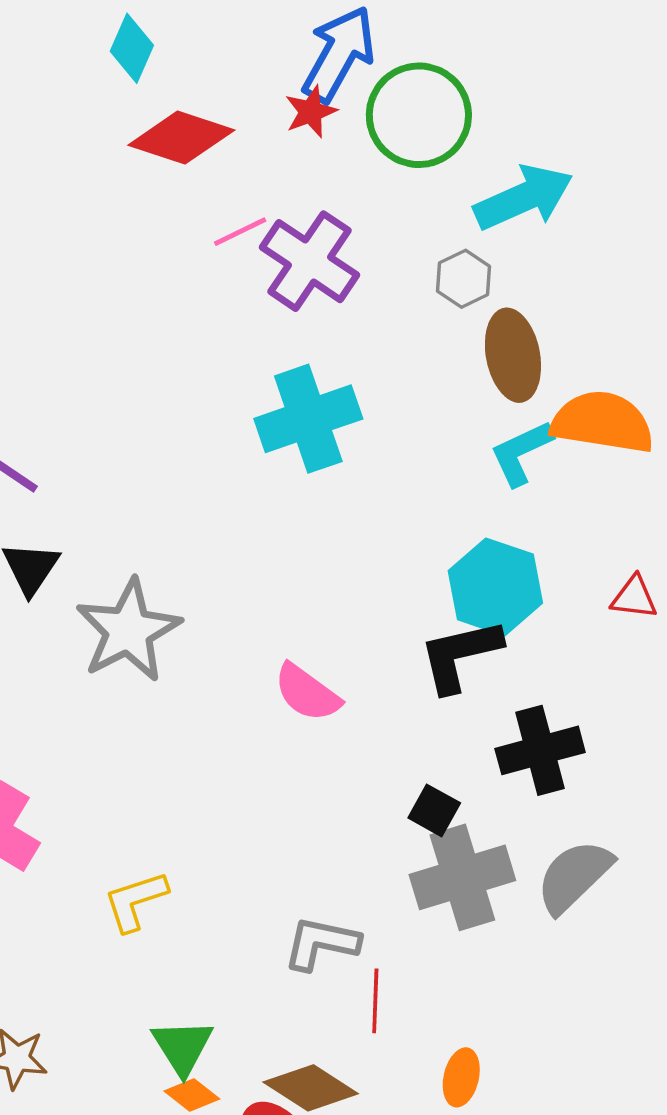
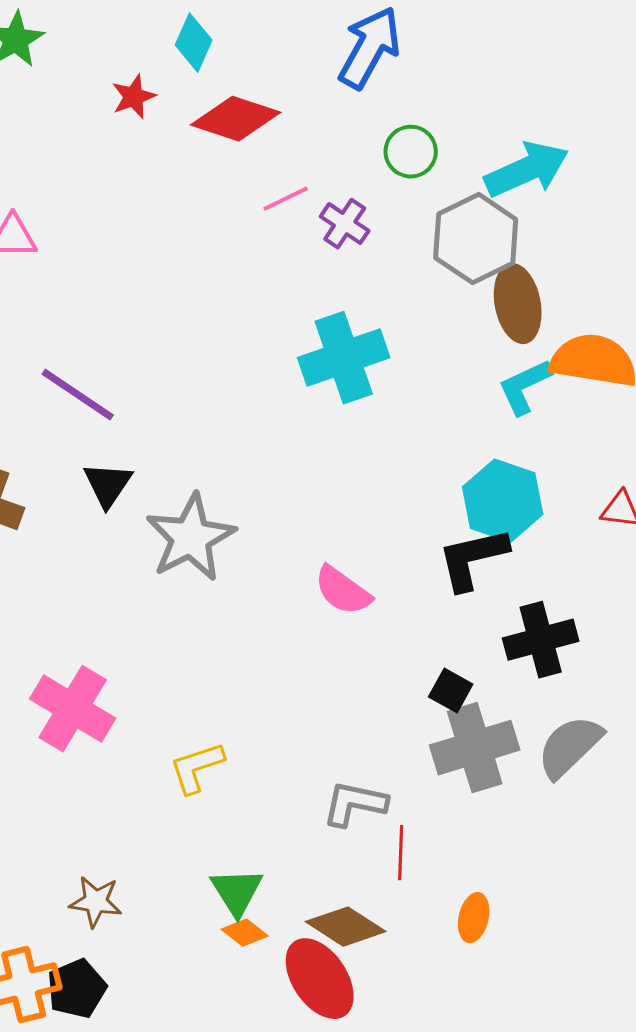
red star: (311, 112) -> (134, 97), moved
green circle: (419, 115) -> (411, 152), moved, size x0.6
purple cross: (309, 261) -> (345, 224), size x0.6
gray hexagon: (464, 279) -> (476, 239), size x1.8

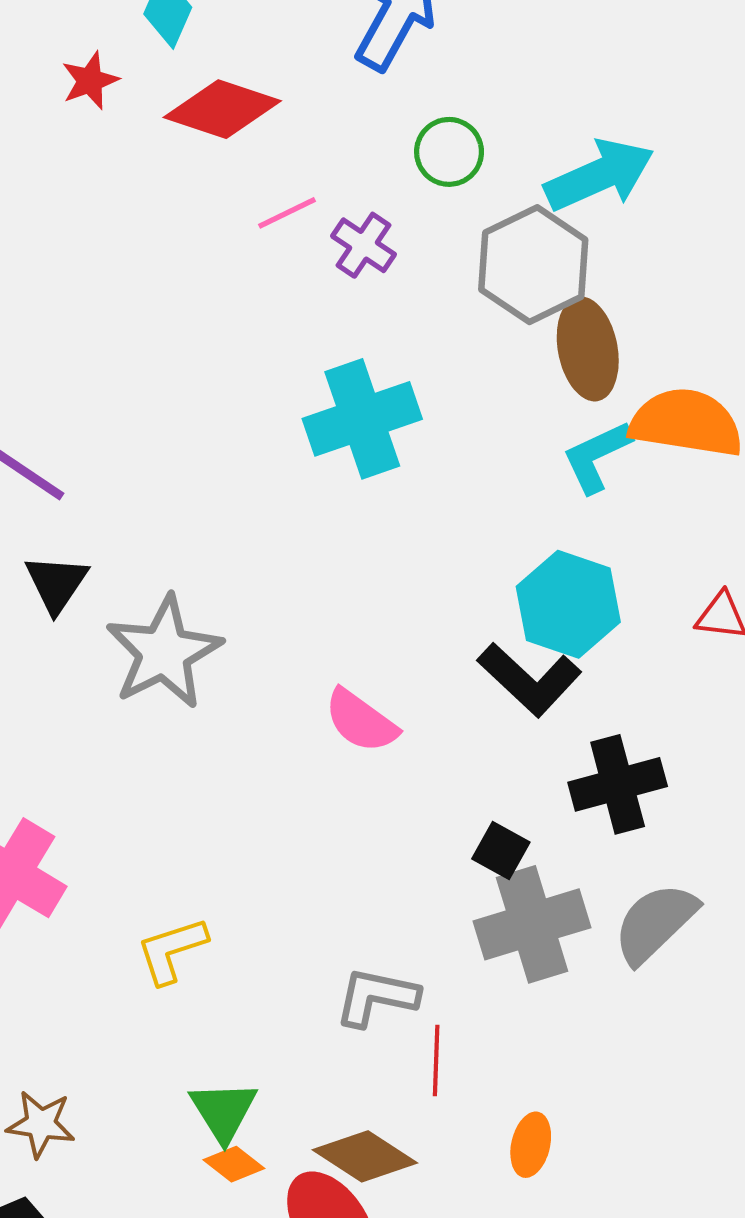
black L-shape: (473, 559) -> (529, 679), turned -124

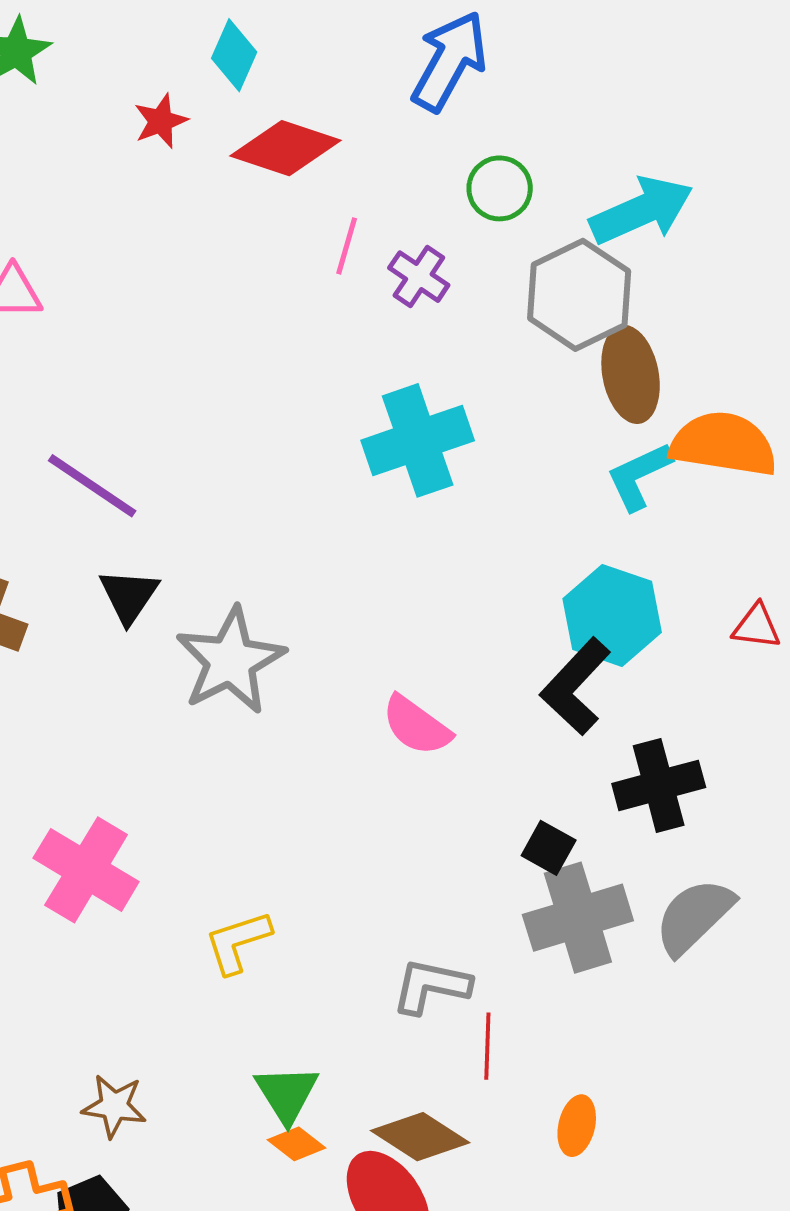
pink line: (287, 213) -> (347, 246), turned -48
black L-shape: (529, 679) -> (575, 686), turned 90

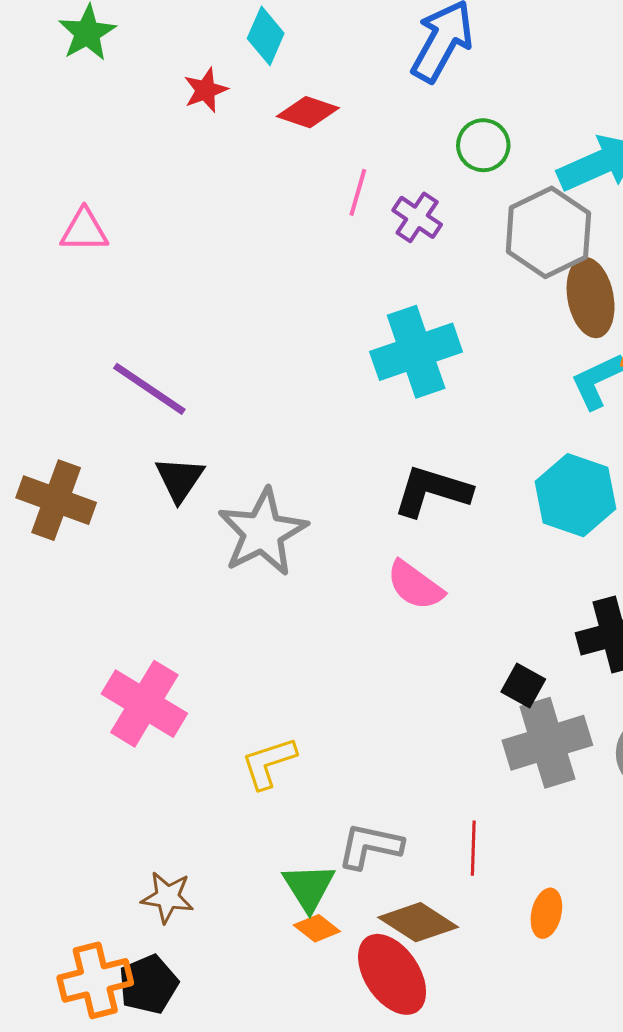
red diamond: (285, 148) -> (308, 112), size x0.7
black L-shape: (575, 686) -> (432, 491), moved, turned 64
gray L-shape: (431, 986) -> (370, 846), moved

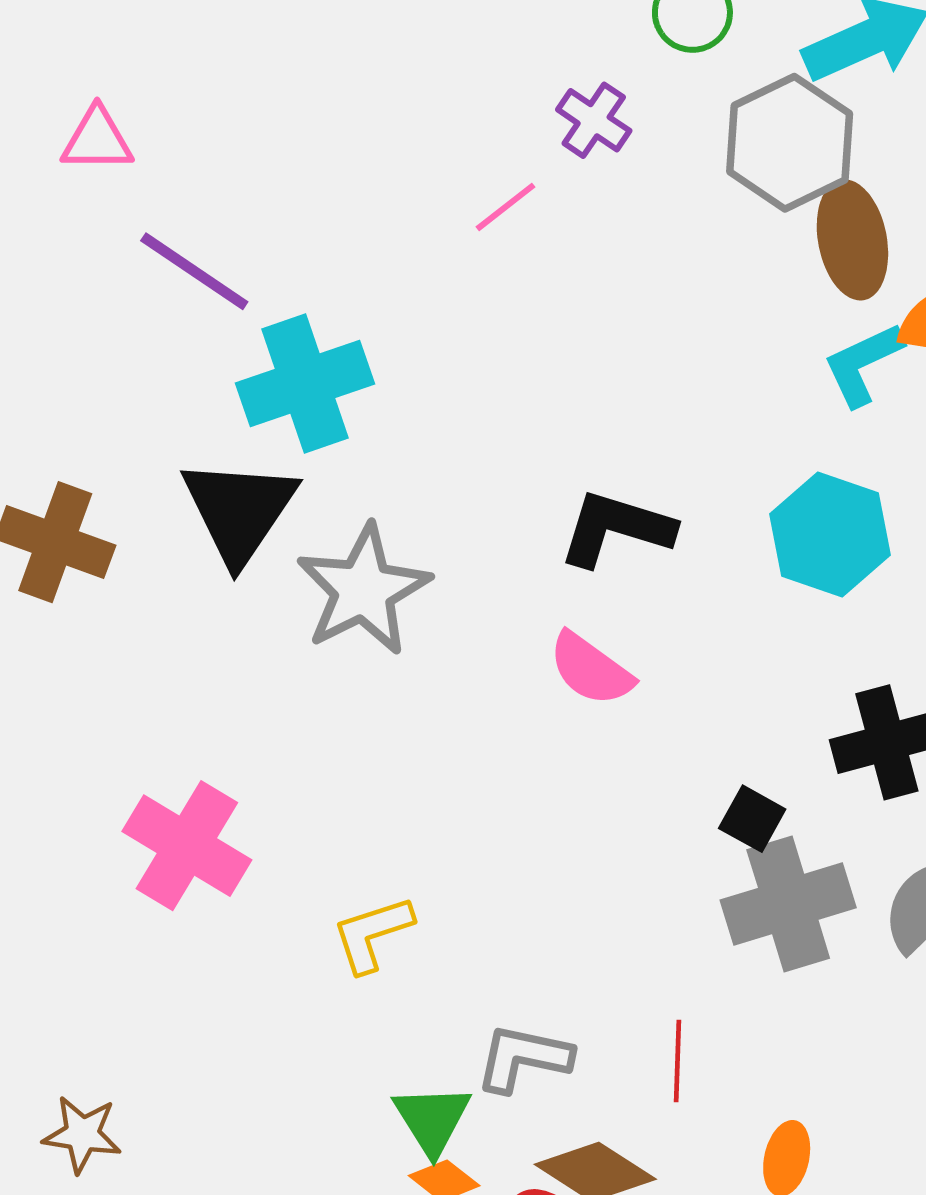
pink line: (358, 192) -> (505, 207), moved, turned 36
cyan cross: (416, 352) -> (305, 383), moved
purple line: (149, 389) -> (194, 271), moved
black triangle: (179, 479) -> (239, 511), size x1.6
brown star: (167, 897) -> (82, 1134), moved

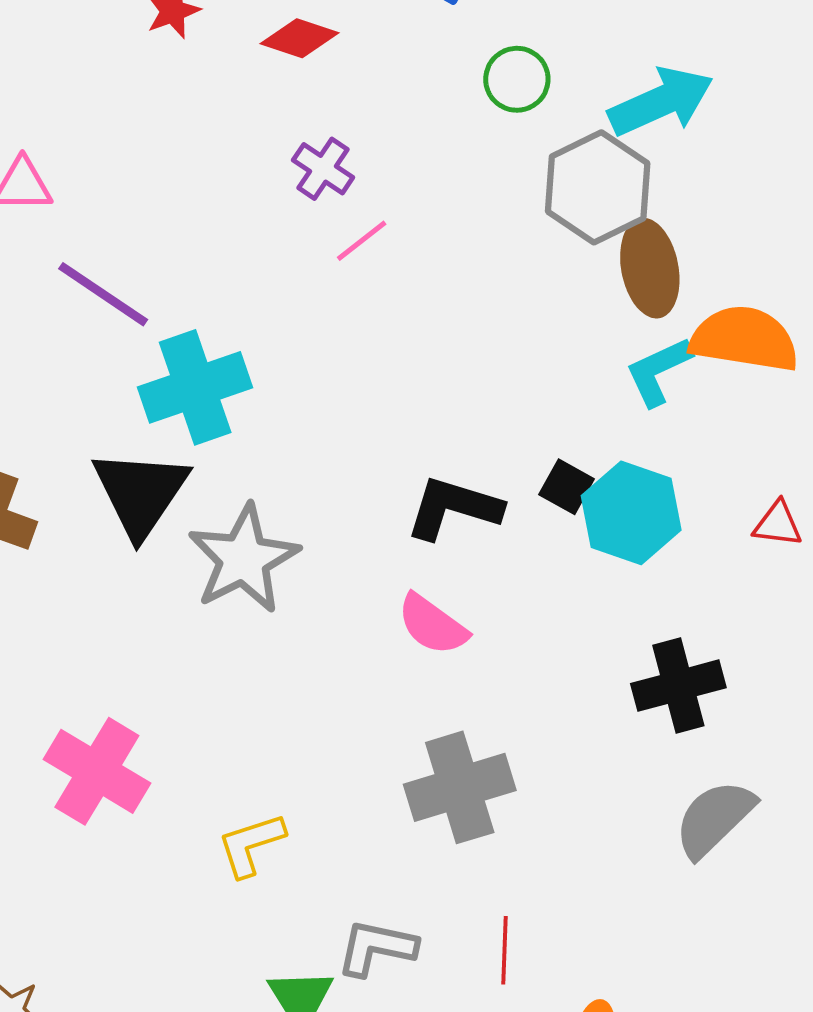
purple cross: (594, 120) -> (323, 169), moved
black square: (752, 819) -> (567, 487), moved
gray cross: (788, 904) -> (460, 787), moved

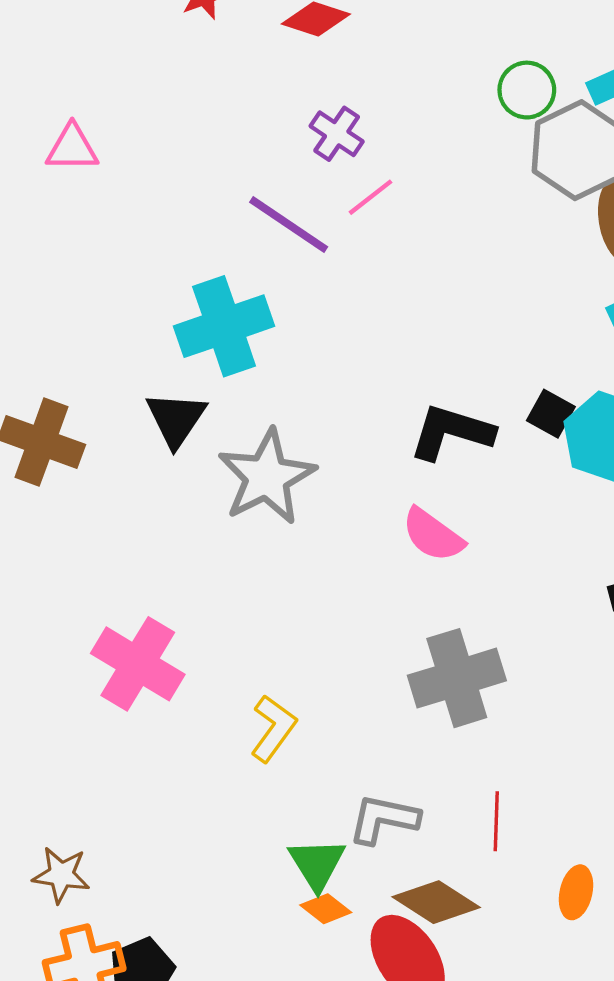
green circle: (517, 79) -> (527, 90), moved
purple line: (103, 294) -> (289, 224), moved
black triangle: (140, 493) -> (176, 419), size x0.7
yellow L-shape: (251, 845) -> (273, 728), turned 144

